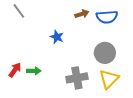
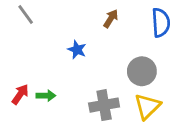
brown arrow: (82, 14) -> (111, 19), turned -40
blue semicircle: (107, 17) -> (161, 23), moved, turned -90

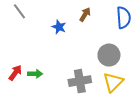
blue star: (77, 50) -> (59, 27), moved

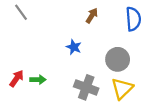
blue star: (59, 27) -> (74, 47), moved
gray cross: (80, 81) -> (86, 87), turned 30

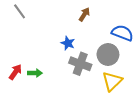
blue semicircle: (133, 19) -> (122, 33), moved, turned -65
gray cross: (86, 87) -> (80, 64), moved

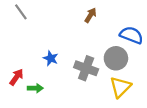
blue star: (68, 43) -> (51, 58), moved
green arrow: (35, 73) -> (35, 88), moved

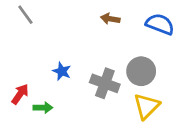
brown arrow: (91, 15) -> (110, 19), turned -112
blue semicircle: (131, 35) -> (160, 24), moved

